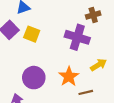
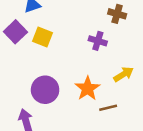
brown cross: (93, 15) -> (117, 14), turned 32
purple cross: (77, 37) -> (98, 41), size x0.6

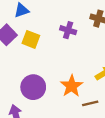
purple cross: (98, 41) -> (68, 30), moved

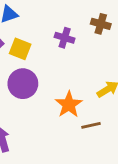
purple circle: (33, 87) -> (23, 84), moved

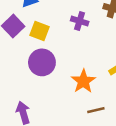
brown line: (91, 125) -> (96, 110), moved

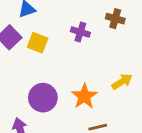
purple circle: (42, 62) -> (43, 98), moved

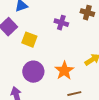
yellow square: (38, 43) -> (29, 40), moved

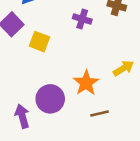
purple circle: (33, 72) -> (50, 99), moved

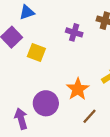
brown line: (99, 114) -> (90, 116), turned -35

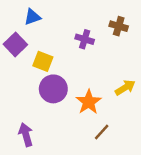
purple circle: (46, 103) -> (53, 89), moved

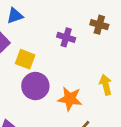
yellow arrow: (125, 88) -> (106, 85), turned -72
orange star: (89, 102) -> (70, 99), turned -30

